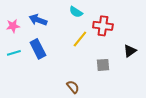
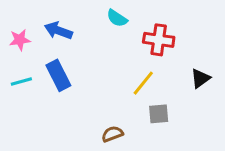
yellow line: (80, 39) -> (143, 83), moved
gray square: (103, 65) -> (159, 114), moved
brown semicircle: (73, 87) -> (112, 134), turned -72

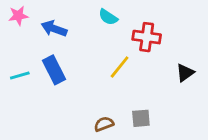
pink star: (20, 40) -> (18, 16), moved
yellow line: (143, 83) -> (120, 67), moved
gray square: (159, 114) -> (141, 118), moved

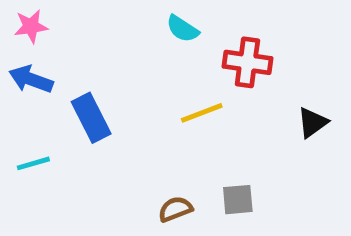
blue arrow: (54, 29) -> (31, 79), moved
yellow line: (120, 67) -> (202, 113), turned 30
cyan line: (20, 76) -> (33, 163), moved

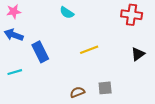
cyan semicircle: (183, 29) -> (67, 13), moved
red cross: (247, 62) -> (132, 15), moved

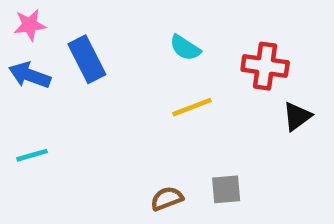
cyan semicircle: (67, 13) -> (185, 48), moved
red cross: (132, 15) -> (265, 66), moved
blue rectangle: (40, 52) -> (87, 59), moved

